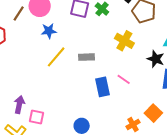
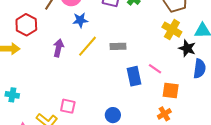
yellow cross: (124, 41) -> (172, 30), moved
purple arrow: (19, 105) -> (58, 48), moved
orange square: (153, 113) -> (171, 91), moved, turned -36

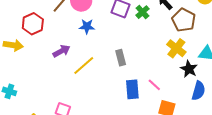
yellow line: (88, 46) -> (84, 66), moved
gray rectangle: (118, 46) -> (121, 58), turned 70
purple arrow: (58, 48) -> (61, 51), turned 42

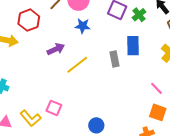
pink line: (154, 85) -> (157, 88), moved
blue rectangle: (132, 89) -> (133, 46), moved

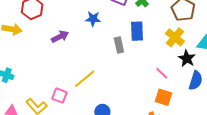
blue star: (83, 26) -> (93, 19), moved
yellow line: (77, 65) -> (85, 79), moved

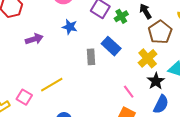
blue rectangle: (137, 31) -> (111, 46), turned -54

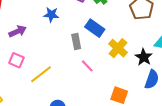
yellow cross: (148, 58) -> (118, 48), moved
pink line: (129, 92) -> (87, 66), moved
pink square: (24, 97) -> (16, 60), moved

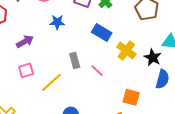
gray rectangle: (76, 42) -> (75, 60), moved
pink square: (16, 60) -> (26, 70), turned -35

